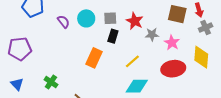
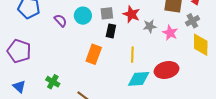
gray cross: (206, 27) -> (192, 21), moved
purple pentagon: (20, 49) -> (19, 51), turned 30
yellow line: (132, 61) -> (132, 55), turned -42
red ellipse: (173, 69) -> (166, 70), moved

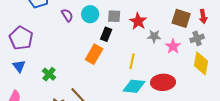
black rectangle: (111, 31) -> (106, 34), moved
blue triangle: (19, 87) -> (19, 66), moved

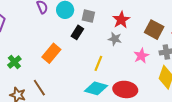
red star: (138, 21) -> (121, 20), moved
gray star: (154, 36) -> (115, 39), moved
orange rectangle: (94, 54) -> (51, 53), moved

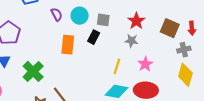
orange rectangle: (51, 53) -> (68, 45), moved, turned -30
pink star: (141, 56) -> (145, 64), moved
green cross: (14, 62) -> (33, 71), size x1.5

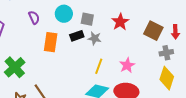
purple semicircle: (57, 14) -> (34, 18), moved
black rectangle: (94, 37) -> (77, 36), turned 40
gray star: (131, 41) -> (95, 38), moved

